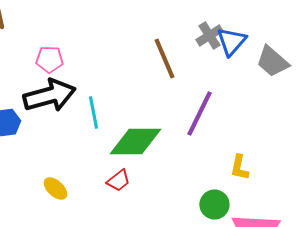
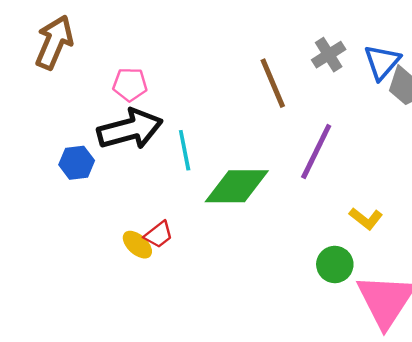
blue triangle: (231, 42) -> (382, 62), moved
yellow L-shape: (239, 168) -> (366, 219), turned -64
red trapezoid: (118, 180) -> (159, 235), moved

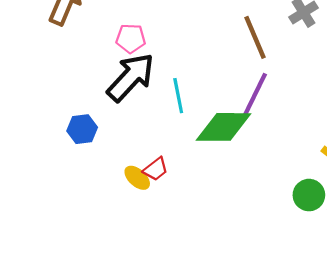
black arrow: (130, 129) -> (131, 77), turned -32
purple line: (316, 151) -> (254, 97), moved
blue hexagon: (77, 163) -> (82, 129), moved

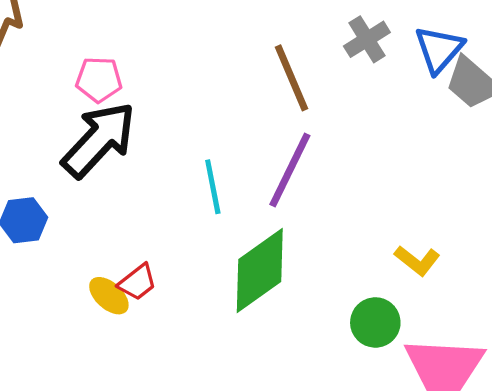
cyan line: (178, 96) -> (213, 187), moved
green diamond: (224, 127) -> (260, 271), moved, turned -36

